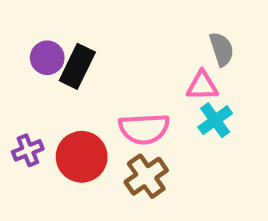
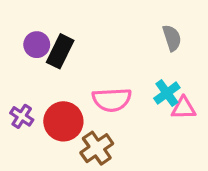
pink triangle: (202, 86) -> (184, 108), moved
purple cross: (28, 150) -> (22, 116), turned -35
brown cross: (146, 176) -> (97, 148), moved

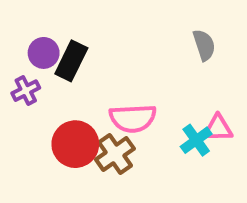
cyan cross: (167, 93) -> (196, 140), moved
purple cross: (22, 116) -> (26, 91), moved, turned 30
brown cross: (97, 148) -> (115, 154), moved

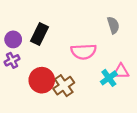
purple circle: (44, 53) -> (13, 39), moved
purple cross: (26, 91) -> (12, 60), moved
pink semicircle: (133, 118) -> (84, 52), moved

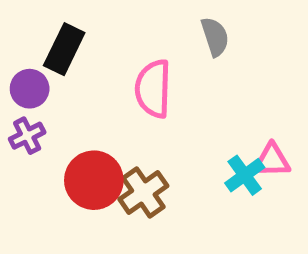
gray semicircle: (113, 25) -> (215, 37), moved
black rectangle: (40, 34) -> (64, 49), moved
pink semicircle: (84, 52) -> (153, 89), moved, turned 95

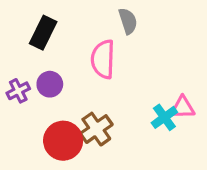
gray semicircle: (215, 37) -> (128, 21), moved
purple circle: (30, 89) -> (50, 84), moved
red circle: (94, 180) -> (63, 141), moved

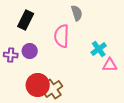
purple cross: (18, 91) -> (11, 55), turned 32
cyan cross: (164, 117) -> (99, 49), moved
brown cross: (96, 129) -> (53, 89), moved

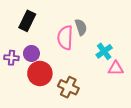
gray semicircle: (77, 13) -> (81, 27), moved
red circle: (38, 85) -> (40, 73), moved
brown cross: (53, 89) -> (68, 87), moved, turned -30

